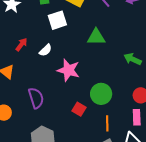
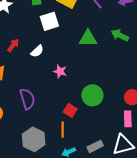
green arrow: (133, 59) -> (120, 35), moved
pink star: (68, 70) -> (60, 71), size x0.6
orange line: (107, 123) -> (63, 130), moved

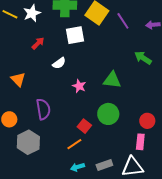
green triangle: (88, 38) -> (112, 80), moved
red arrow: (13, 45) -> (38, 43), moved
orange line: (63, 130) -> (74, 144), turned 49
gray hexagon: (34, 139) -> (28, 142), moved

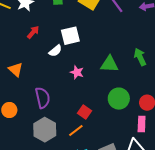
white square: (75, 35) -> (70, 36), moved
green arrow: (143, 58) -> (140, 57), moved, turned 36
green circle: (108, 114) -> (119, 99), moved
gray hexagon: (28, 142) -> (45, 130), moved

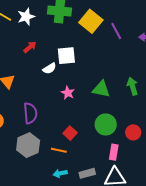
pink rectangle: (142, 124) -> (114, 152), moved
orange line: (76, 131) -> (59, 150), turned 42

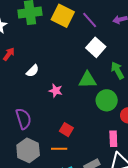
white square: (66, 56) -> (96, 47), moved, turned -30
green circle: (106, 124) -> (107, 100), moved

